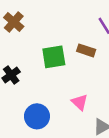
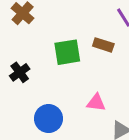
pink triangle: (80, 102) -> (96, 103), turned -36

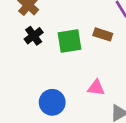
black cross: (20, 72) -> (34, 36), moved

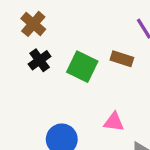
green square: (69, 41) -> (82, 67), turned 35

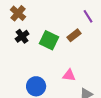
brown rectangle: (122, 59) -> (74, 35), turned -56

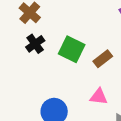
brown rectangle: (74, 35) -> (103, 59), moved

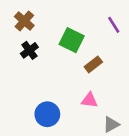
green square: (72, 49) -> (72, 40), moved

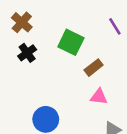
pink triangle: (89, 100) -> (99, 97), moved

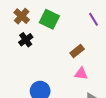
green square: (71, 42) -> (49, 19), moved

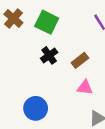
black cross: (26, 40) -> (49, 55), moved

